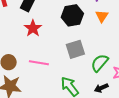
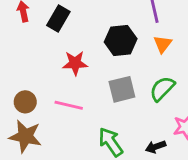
red star: (33, 28) -> (75, 63), moved, turned 30
green semicircle: (100, 63) -> (162, 89), moved

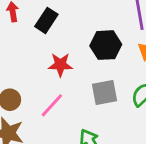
pink line: (69, 105) -> (52, 105), turned -64

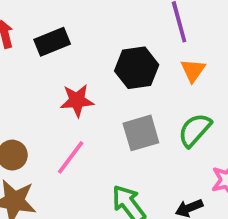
black rectangle: (46, 20) -> (52, 42), turned 40

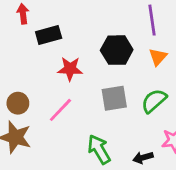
black rectangle: (52, 42) -> (49, 35), moved

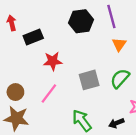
black hexagon: (117, 50) -> (81, 21), moved

